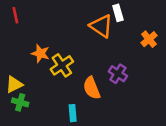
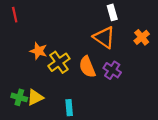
orange triangle: (101, 26) -> (104, 37), moved
yellow triangle: (14, 84) -> (35, 97), moved
orange semicircle: (92, 88) -> (87, 67), moved

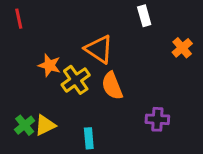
orange triangle: (104, 37) -> (99, 49), moved
purple cross: (112, 70) -> (157, 119), moved, turned -30
green cross: (19, 97) -> (25, 125), turned 35

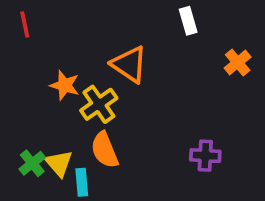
orange semicircle: (112, 86) -> (105, 150), moved
yellow triangle: (45, 125) -> (59, 163), turned -45
cyan rectangle: (89, 138) -> (82, 182), moved

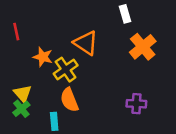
red line: (25, 24) -> (16, 32), moved
orange cross: (238, 62) -> (143, 47), moved, size x1.5
yellow triangle: (59, 163) -> (23, 94), moved

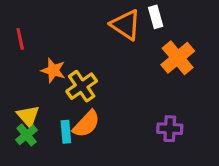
orange triangle: (86, 43) -> (126, 25), moved
orange semicircle: (69, 100) -> (86, 124), turned -115
cyan rectangle: (54, 121) -> (66, 132), moved

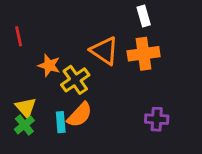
orange triangle: (126, 25) -> (104, 51), moved
orange cross: (178, 58) -> (144, 54), moved, turned 32

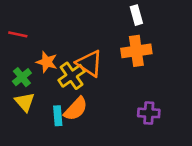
red line: (19, 36) -> (18, 34), turned -66
orange triangle: (104, 51) -> (90, 63), moved
green cross: (24, 125) -> (22, 77), moved

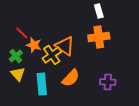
red line: (18, 34) -> (22, 33), moved, turned 32
orange semicircle: (76, 109) -> (71, 78), moved
cyan rectangle: (58, 116) -> (42, 84), size x1.5

